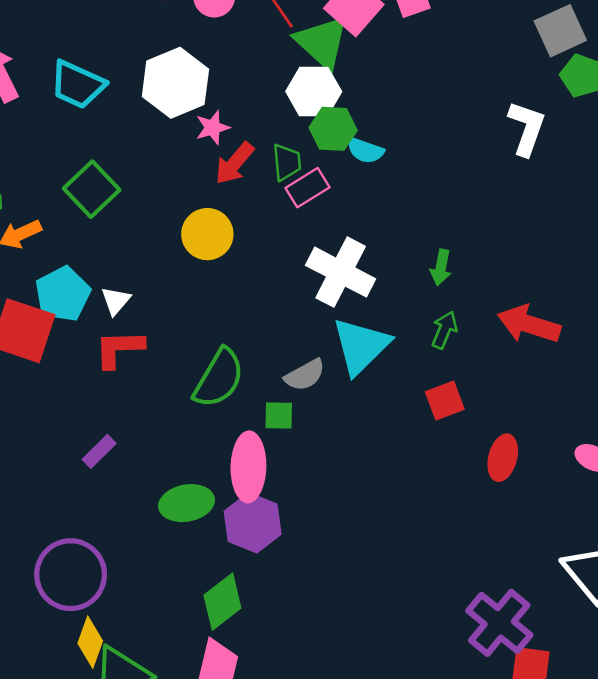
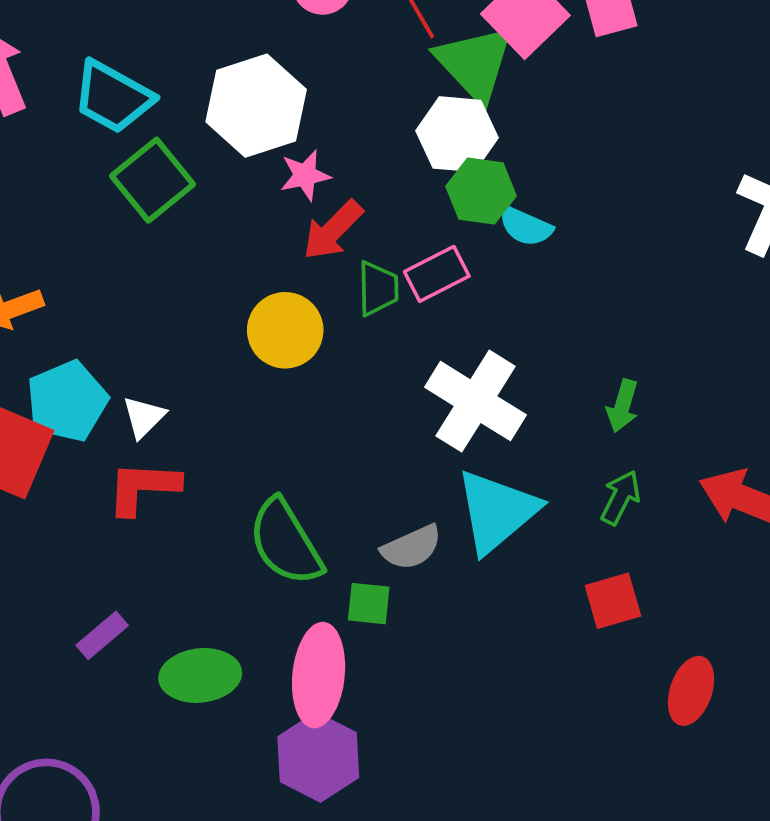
green trapezoid: (287, 162) -> (378, 288), moved
green square: (92, 189) -> (153, 180), moved
green semicircle: (219, 378) -> (285, 542), turned 114
green ellipse: (187, 503) -> (200, 675), moved

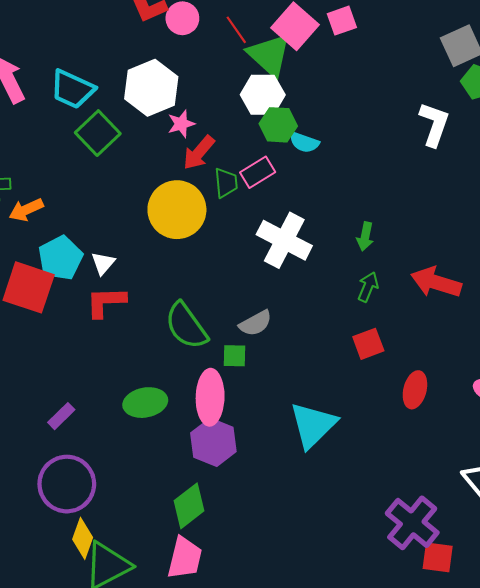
yellow circle: (285, 330) -> (177, 210), size x1.4
cyan triangle: (497, 511) -> (313, 425), moved
purple rectangle: (102, 635) -> (61, 416), moved

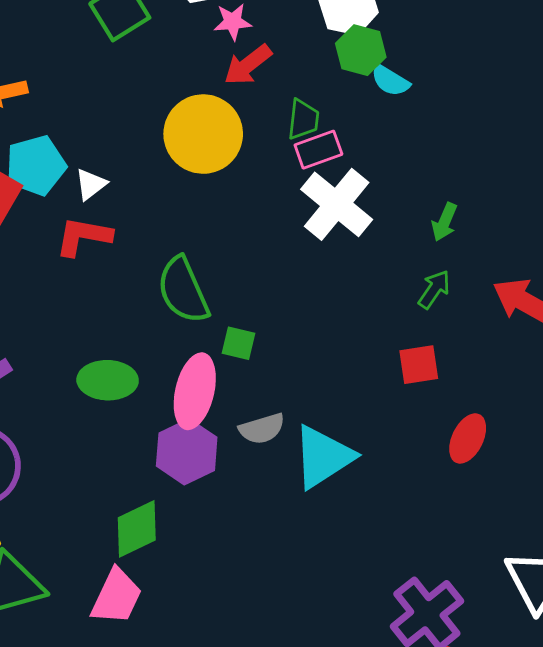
pink rectangle: (258, 172) -> (318, 150), moved
green trapezoid: (226, 183) -> (303, 119), moved
gray semicircle: (256, 323) -> (262, 429), moved

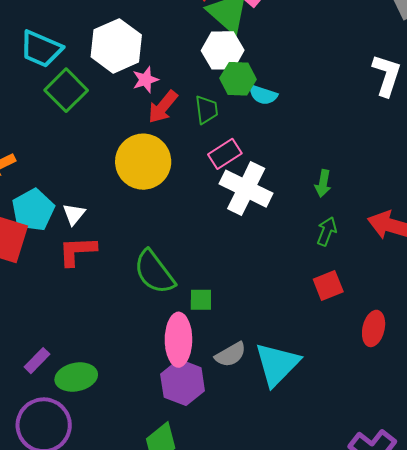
green trapezoid: (303, 119) -> (206, 110), moved
green ellipse: (108, 380) -> (76, 377), moved

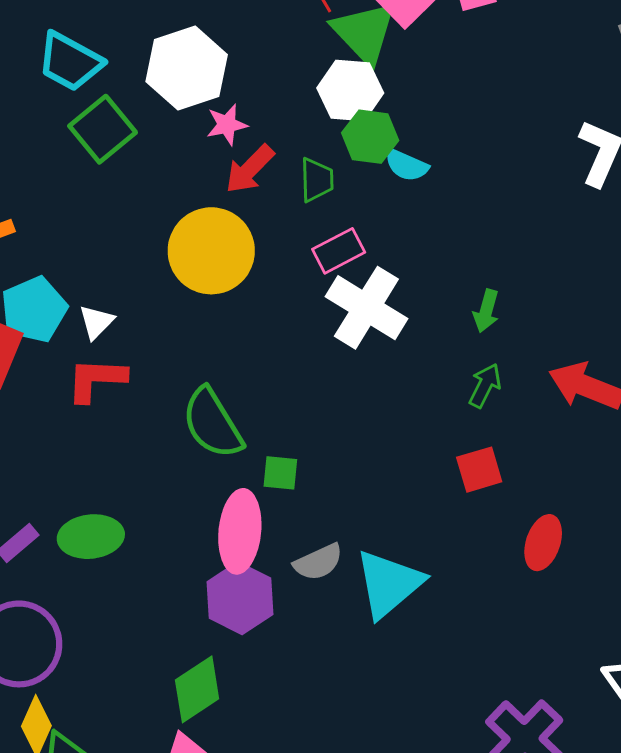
green ellipse: (76, 377) -> (91, 537), moved

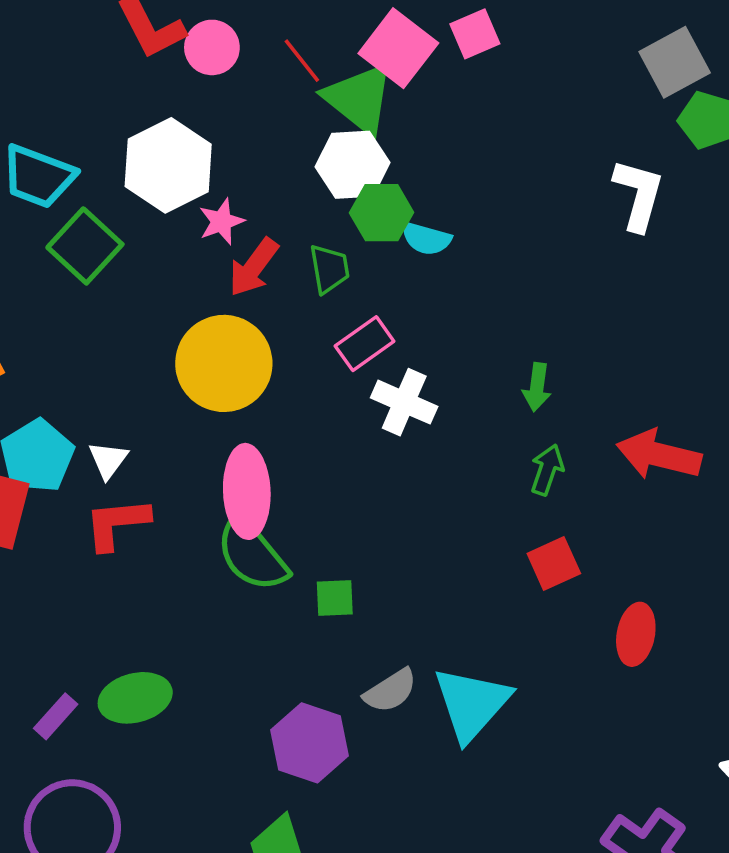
white cross: (366, 308) -> (404, 402), size x0.7
pink ellipse: (240, 531) -> (247, 491), moved

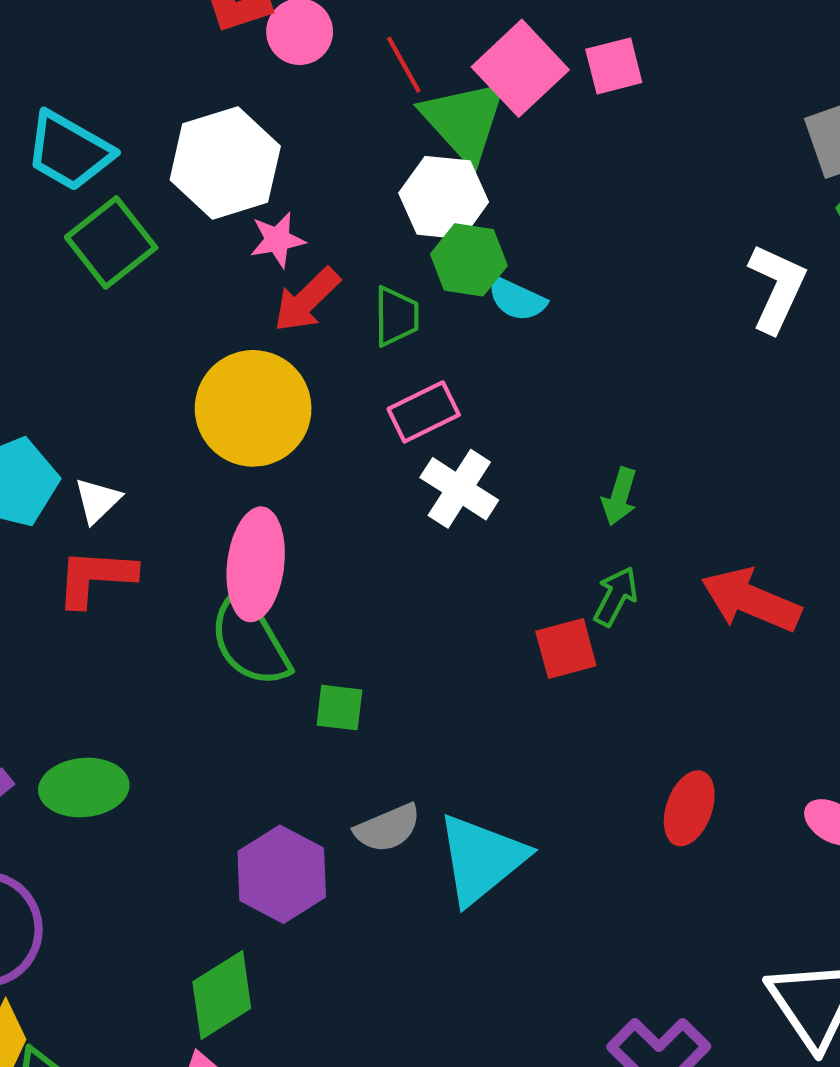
red square: (554, 564) -> (566, 649), moved

